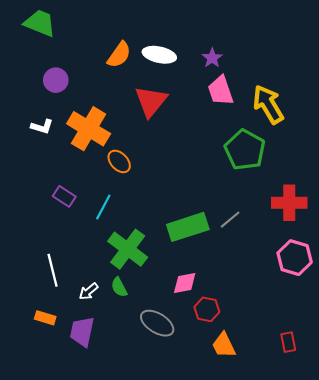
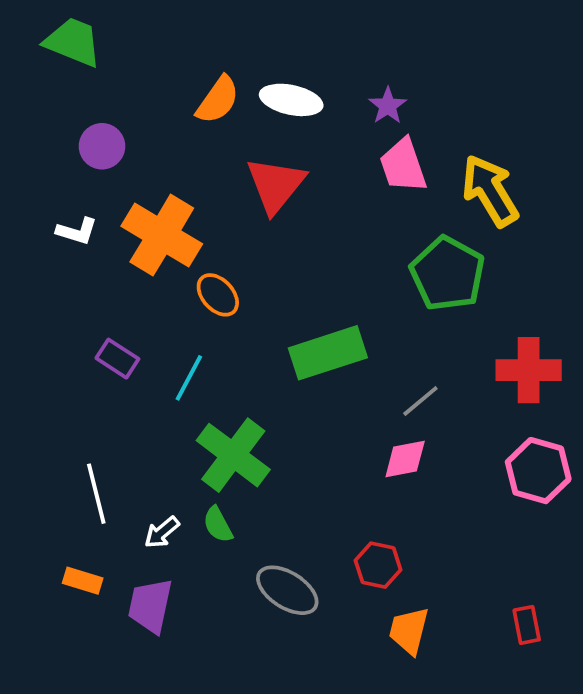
green rectangle: (188, 227) -> (328, 353), moved
pink diamond: (185, 283) -> (405, 459), moved
orange trapezoid: (224, 345) -> (409, 631), turned 40

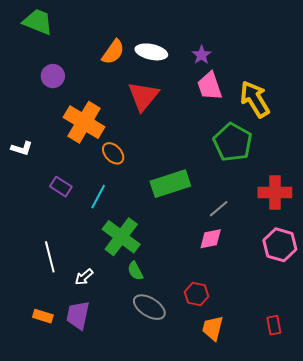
white L-shape: (77, 231) -> (22, 148), moved
green semicircle: (218, 525) -> (135, 271), moved
orange rectangle: (83, 581) -> (43, 316), moved

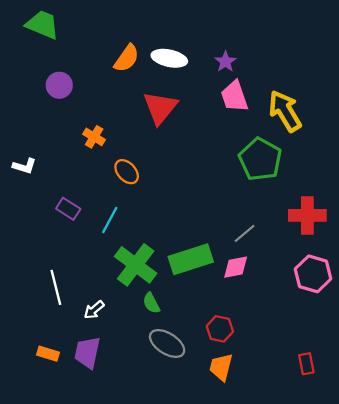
orange cross: (84, 122) -> (94, 137), size x0.5
green rectangle: (170, 184) -> (191, 259), moved
orange trapezoid: (213, 328) -> (221, 367), moved

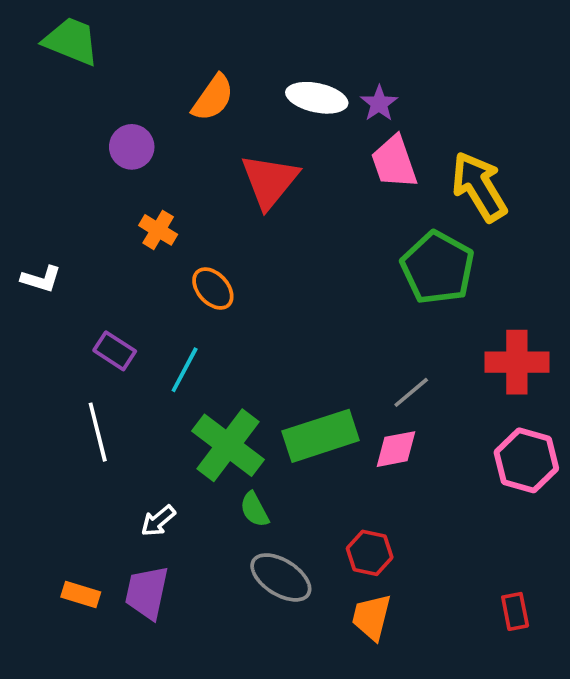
white ellipse: (169, 58) -> (317, 98), moved
purple circle: (59, 85) -> (132, 147), moved
white line: (56, 287) -> (98, 432), moved

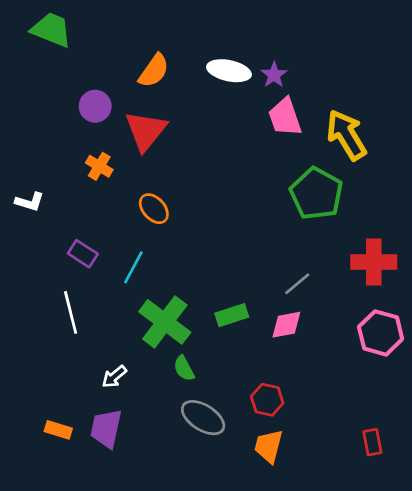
red triangle: (270, 181) -> (146, 131), moved
orange cross: (158, 230) -> (99, 166), moved
green rectangle: (321, 436) -> (232, 315), size x0.6

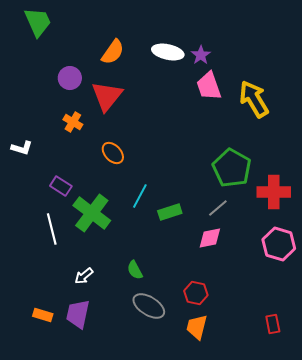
green trapezoid: (51, 30) -> (38, 22), turned 44
green pentagon: (316, 194) -> (232, 168), moved
cyan line: (133, 267) -> (140, 196), moved
green rectangle: (232, 315) -> (170, 212), moved
green cross: (165, 322) -> (92, 213), moved

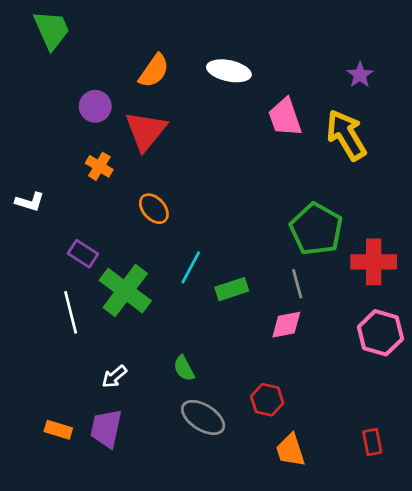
purple star: (201, 55) -> (360, 75), moved
gray line: (218, 208) -> (297, 284), turned -65
orange trapezoid: (197, 327) -> (290, 450), moved, turned -32

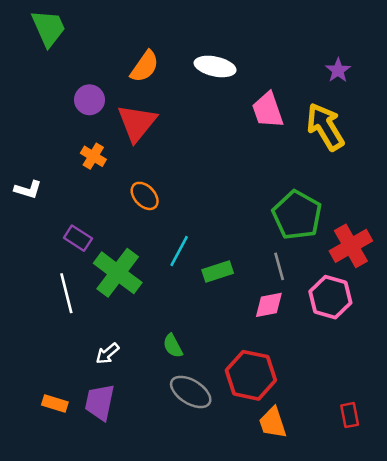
red cross: (374, 262) -> (351, 246), turned -30
pink hexagon: (380, 333) -> (330, 297), moved
red hexagon: (267, 400) -> (251, 375), size x1.6

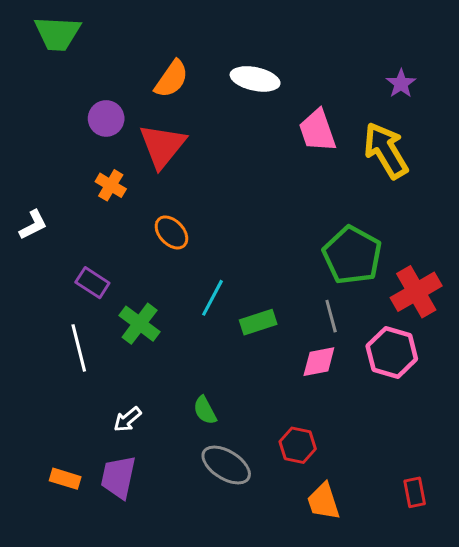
green trapezoid: (48, 28) -> (57, 33), turned 117
white L-shape: (28, 189) -> (33, 225), turned -44
green cross: (118, 273) -> (140, 324), size x0.7
red hexagon: (251, 375) -> (298, 445), size x0.6

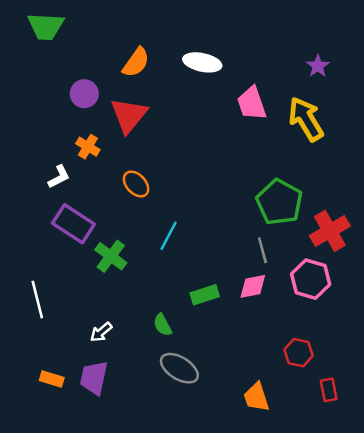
white L-shape: (33, 225) -> (59, 177), moved
purple rectangle: (92, 283) -> (73, 224), size x1.6
green rectangle: (258, 322) -> (205, 295), moved
white line: (79, 348) -> (37, 300), moved
red hexagon: (298, 445) -> (299, 353), moved

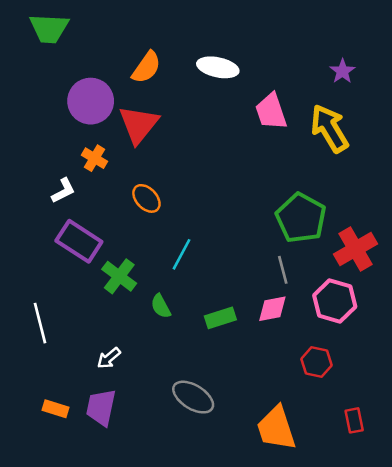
purple circle: (84, 94) -> (91, 101), size x1.5
green semicircle: (163, 325) -> (161, 306), moved
red hexagon: (299, 353) -> (316, 362), moved
orange trapezoid: (256, 397) -> (276, 428), size x1.4

